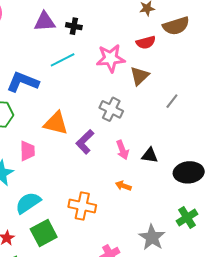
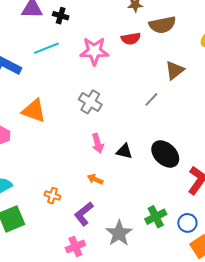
brown triangle: (140, 76) -> (175, 70), moved
purple L-shape: (85, 142) -> (84, 214), moved
black ellipse: (189, 172) -> (165, 154), moved, turned 44
orange cross: (82, 206) -> (52, 196), size x0.6

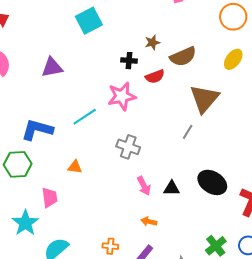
black cross: (61, 16) -> (129, 61), moved
cyan line: (46, 48) -> (85, 117), moved
brown triangle: (175, 70) -> (204, 99), size x1.5
orange triangle: (34, 111) -> (75, 167), size x0.6

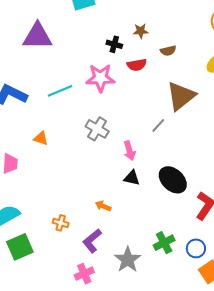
brown semicircle: (183, 57) -> (168, 51), size x0.6
purple triangle: (52, 67) -> (37, 36), size x1.4
pink arrow: (144, 186) -> (130, 151), moved

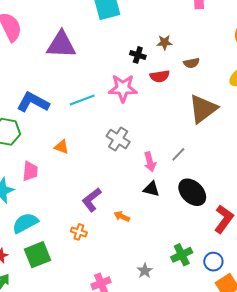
gray line: (158, 125) -> (178, 154), moved
purple L-shape: (92, 241) -> (92, 200), moved
gray star: (128, 260) -> (145, 271), size x0.6

